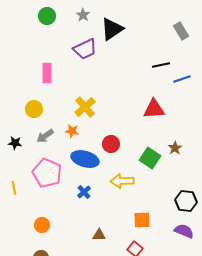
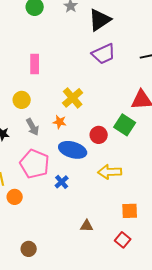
purple trapezoid: (85, 49) -> (104, 54), moved
gray arrow: (45, 136) -> (33, 127), turned -84
green square: (150, 158) -> (125, 125), moved
blue cross: (84, 192) -> (62, 182), moved
orange circle: (42, 225) -> (15, 197), moved

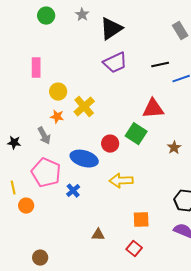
pink rectangle: (35, 64) -> (36, 68), moved
yellow circle: (22, 100) -> (58, 92), moved
orange star: (60, 122) -> (57, 117), moved

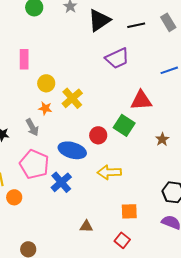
purple trapezoid: (115, 63) -> (117, 58), moved
black line: (160, 65) -> (136, 25), moved
blue cross: (73, 191) -> (61, 182), size x1.5

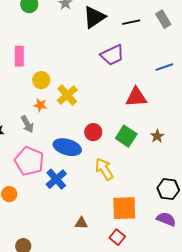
green square: (124, 125) -> (126, 136), moved
yellow arrow: (109, 172) -> (104, 169), turned 60
orange square: (129, 211) -> (124, 208), size x1.5

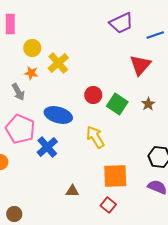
purple trapezoid: (112, 55) -> (121, 23), moved
red triangle: (136, 97) -> (140, 65), moved, turned -45
red circle: (93, 132) -> (93, 95), moved

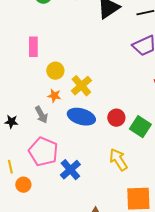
blue ellipse: (58, 115) -> (81, 117), moved

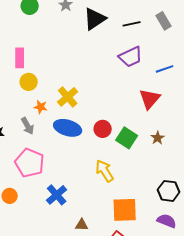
yellow circle: (55, 71) -> (29, 82), moved
blue cross: (70, 170) -> (57, 195), moved

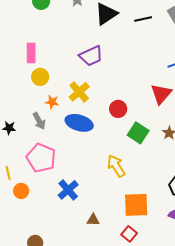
purple trapezoid: (131, 57) -> (91, 56), moved
red circle: (103, 129) -> (118, 109), moved

